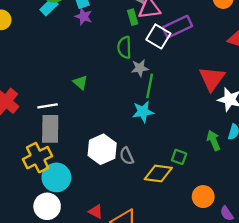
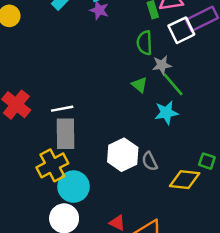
white square: (158, 36) -> (181, 30), turned 35
green triangle: (80, 82) -> (139, 85), moved
green line: (150, 86) -> (173, 84), turned -50

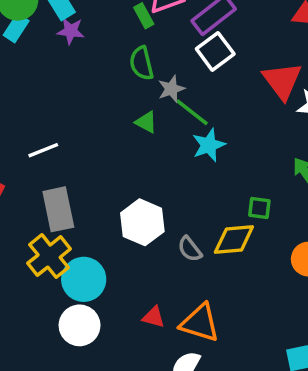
white square: (181, 30) -> (215, 51), moved
white line: (62, 109) -> (43, 150), moved
cyan star: (166, 113) -> (209, 145), moved
gray semicircle: (150, 161) -> (190, 249), moved

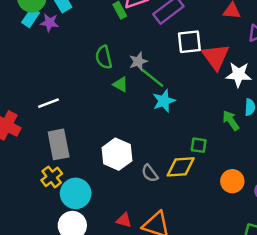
purple star: (71, 31) -> (49, 23), moved
white square: (215, 51) -> (189, 42), moved, turned 30
green semicircle: (142, 63) -> (104, 57), moved
yellow cross: (49, 256) -> (52, 177), size x0.7

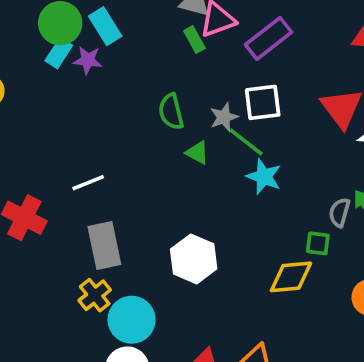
white square: (189, 42) -> (263, 102), moved
cyan star: (164, 101) -> (264, 177), turned -30
gray semicircle: (150, 173) -> (339, 212), moved, turned 54

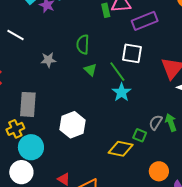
gray star: (224, 117) -> (48, 60), moved
white line: (88, 183) -> (15, 35), moved, turned 36

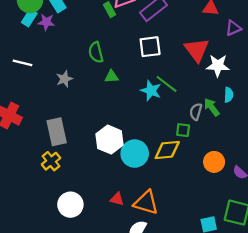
green triangle: (90, 70) -> (111, 76), turned -32
green line: (117, 72) -> (166, 84), moved
cyan circle: (31, 147) -> (135, 154), moved

